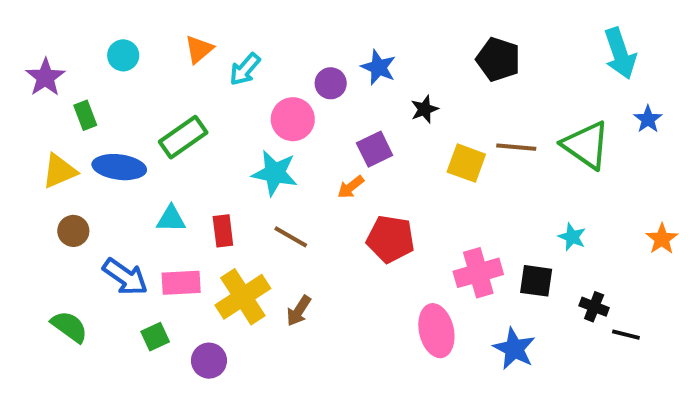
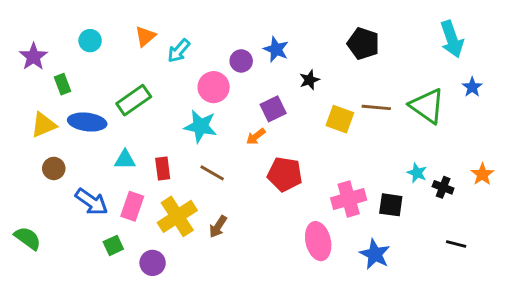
pink rectangle: (181, 283) -> (132, 206), turned -68
black cross: (594, 307) -> (443, 187), moved
green semicircle: (69, 327) -> (28, 238), moved

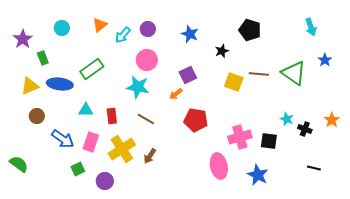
cyan arrow: (452, 39) -> (311, 27), size x0.7
purple circle: (241, 61) -> (148, 29), moved
black star: (309, 80) -> (222, 51), moved

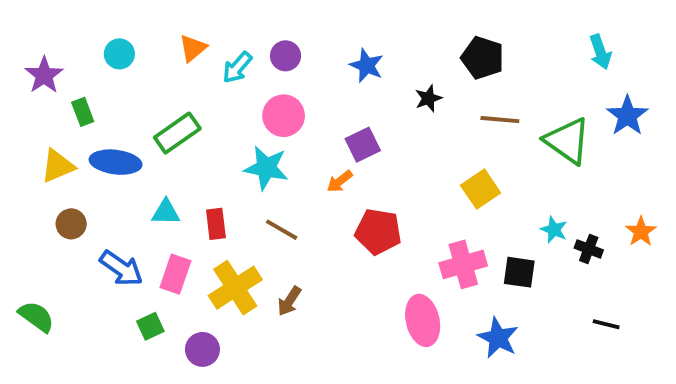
blue star: (325, 60) -> (627, 116), size x1.5
brown line: (259, 74) -> (500, 120), moved
yellow square: (234, 82) -> (481, 189), moved, turned 36

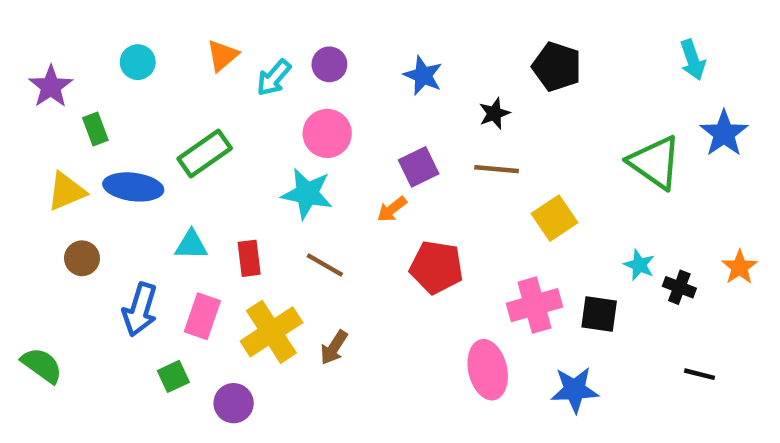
brown line: (500, 120) -> (497, 169), moved
blue arrow: (121, 268) -> (140, 310), turned 72
blue star: (498, 338) -> (575, 390), turned -30

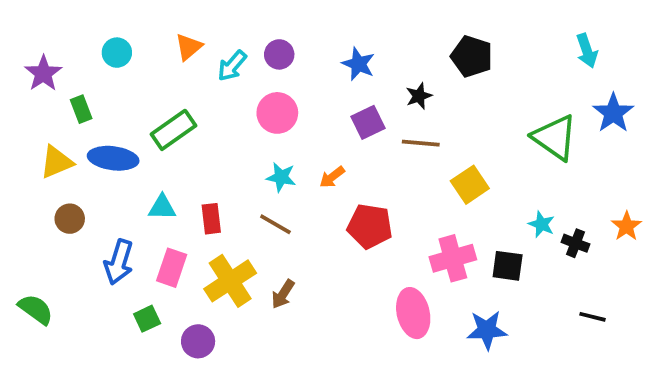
purple square: (419, 167) -> (368, 122), moved
cyan star: (307, 194) -> (281, 177), moved, size x0.7

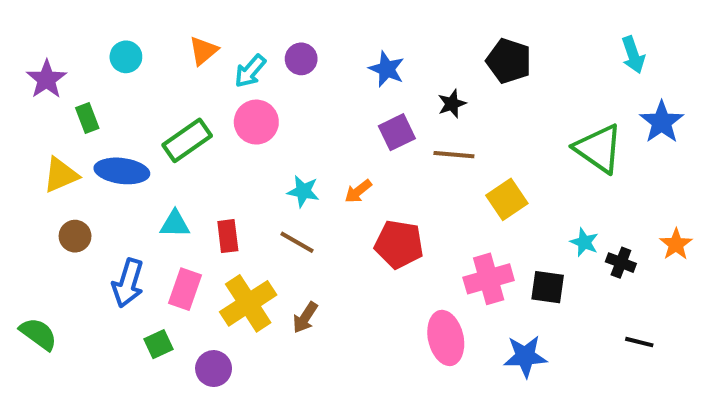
pink circle: (277, 113) -> (256, 122), moved

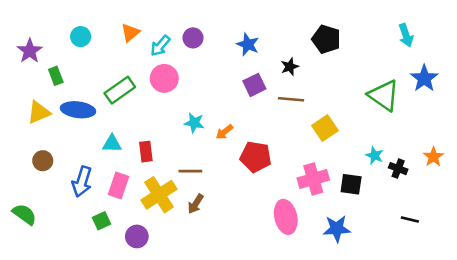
orange arrow: (358, 191) -> (224, 132), moved
brown circle: (75, 236) -> (43, 161), moved
brown line: (297, 242) -> (190, 171), moved, turned -30

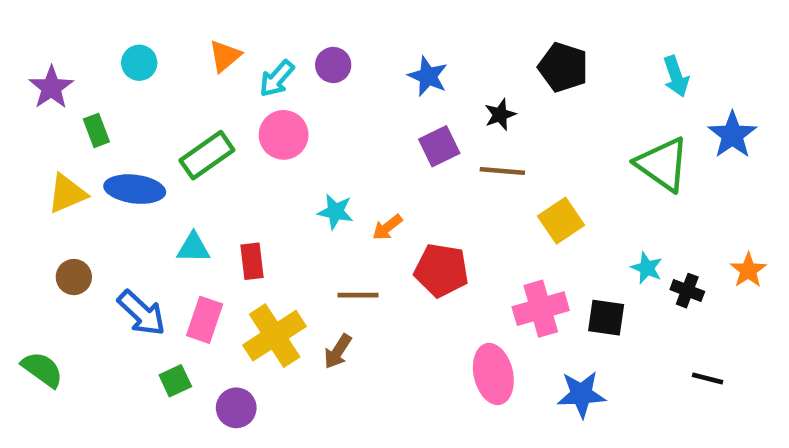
cyan arrow: (406, 35) -> (676, 76), moved
brown line: (190, 171) -> (358, 295), moved
blue arrow: (82, 182) -> (141, 313), turned -64

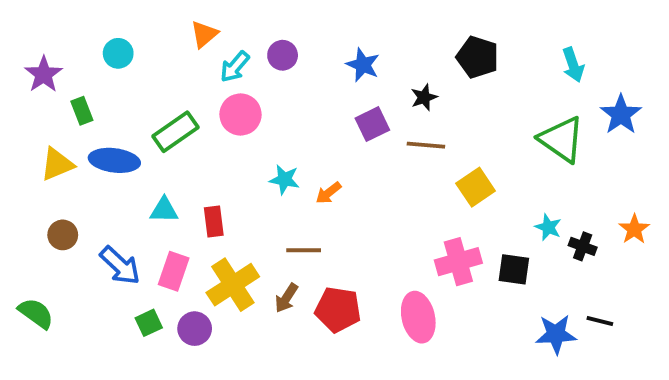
orange triangle: (225, 56) -> (204, 34), moved
red pentagon: (441, 270) -> (338, 309), moved
blue star: (581, 394) -> (556, 334), moved
purple circle: (236, 408) -> (195, 329), moved

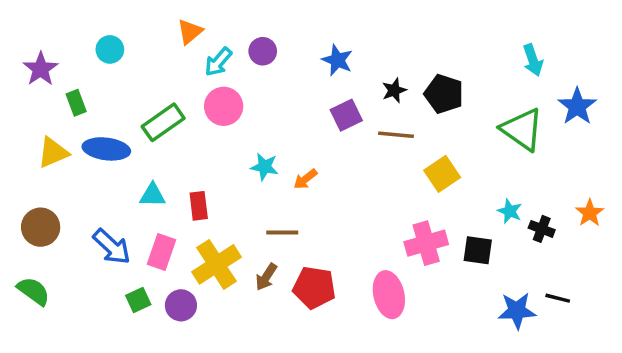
black pentagon: (478, 57) -> (444, 94), moved
brown circle: (63, 235) -> (41, 227), moved, size x1.4

